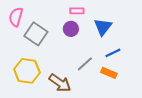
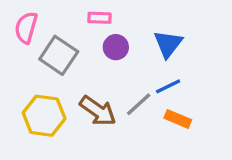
pink rectangle: (77, 11) -> (100, 18), moved
blue line: (113, 53) -> (168, 86), moved
brown arrow: (60, 83) -> (98, 111), moved

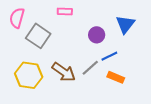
blue triangle: (168, 44) -> (125, 24), moved
purple circle: (116, 47) -> (97, 35), moved

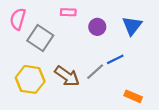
purple circle: (97, 35) -> (97, 27), moved
orange rectangle: (116, 77) -> (133, 96), moved

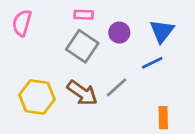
gray square: (40, 38) -> (82, 46), moved
blue line: (115, 59) -> (152, 63), moved
orange rectangle: (133, 96) -> (163, 118), turned 66

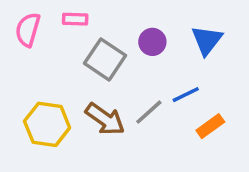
pink rectangle: (84, 15) -> (75, 19), moved
blue line: (152, 63) -> (186, 95), moved
orange rectangle: (163, 118) -> (210, 126), moved, turned 55

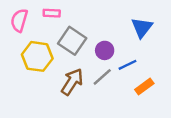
purple circle: (152, 42) -> (105, 50), moved
brown arrow: (105, 119) -> (72, 82), turned -92
yellow hexagon: (47, 124) -> (37, 56), moved

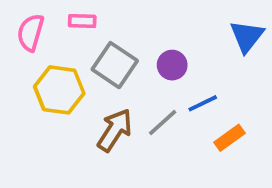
blue triangle: (142, 28) -> (247, 36), moved
purple circle: (105, 50) -> (172, 65), moved

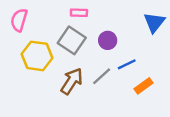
pink rectangle: (82, 21) -> (79, 13), moved

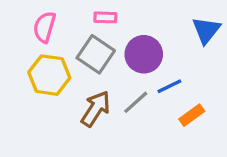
pink semicircle: (19, 20) -> (44, 27), moved
purple circle: (108, 40) -> (144, 54), size x1.5

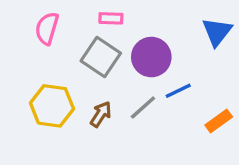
yellow hexagon: (49, 75) -> (52, 106), moved
brown arrow: (96, 109) -> (101, 114), size x0.7
orange rectangle: (192, 115) -> (219, 121), moved

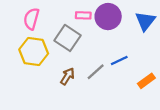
pink rectangle: (111, 18) -> (83, 15), moved
purple circle: (151, 57) -> (108, 17), moved
yellow hexagon: (52, 106) -> (34, 51), moved

